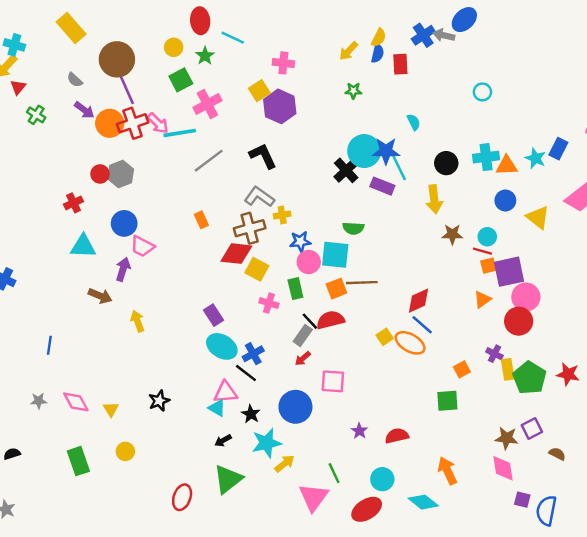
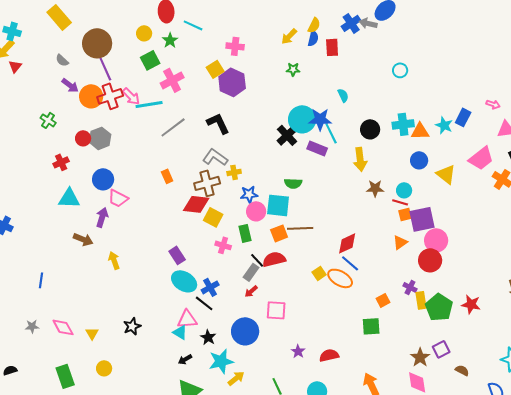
green cross: (36, 115) -> (48, 120), moved
brown star: (507, 438) -> (420, 357), turned 30

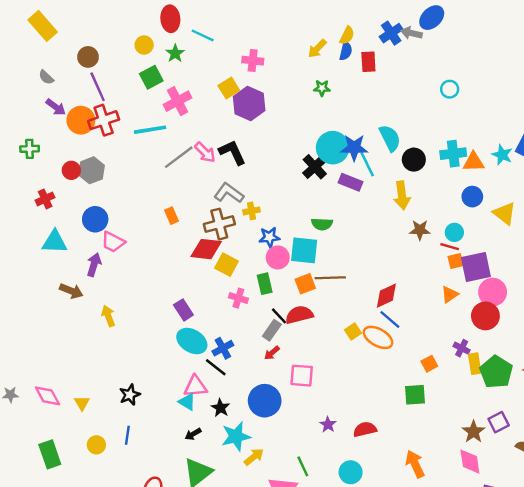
brown circle: (97, 43) -> (88, 57), size x0.6
cyan semicircle: (343, 95) -> (390, 138), moved, size x1.6
pink arrow: (131, 96) -> (205, 152), moved
green cross: (48, 120) -> (30, 149), turned -35
blue line: (41, 280) -> (127, 435), moved

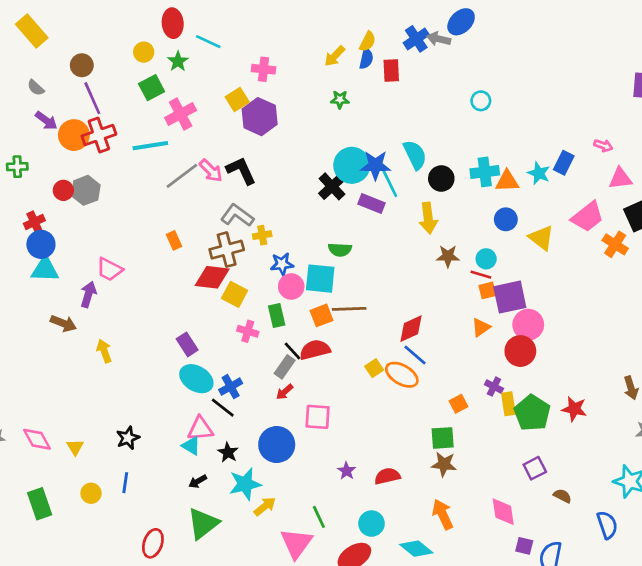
blue circle: (95, 219) -> (41, 244), moved
brown star: (474, 432) -> (444, 464), moved, turned -30

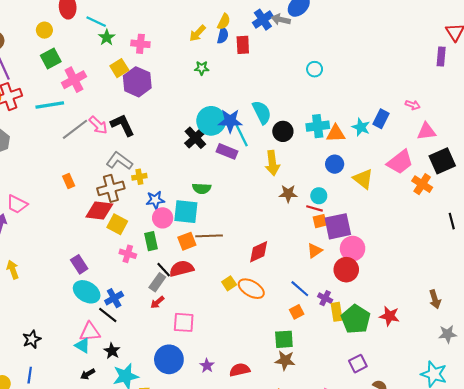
green star: (178, 61) -> (107, 37), moved
blue line: (415, 355) -> (300, 289), moved
blue circle: (277, 445) -> (169, 359), moved

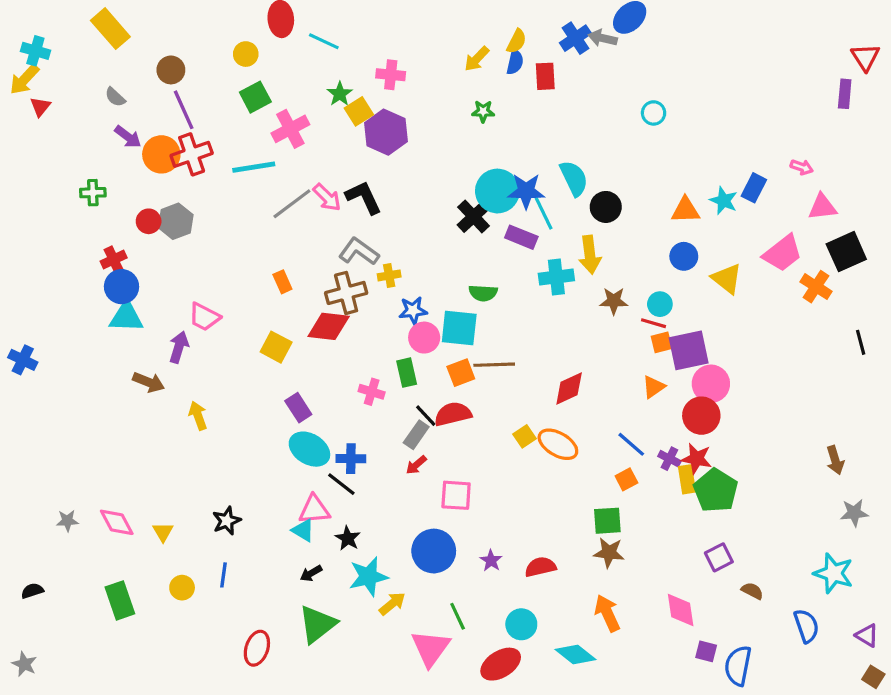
green star: (107, 37) -> (340, 94), moved
cyan cross: (318, 126) -> (556, 277), moved
yellow square: (117, 224) -> (276, 347), moved
blue cross: (114, 298) -> (351, 459), turned 30
red star: (389, 316) -> (697, 459), moved

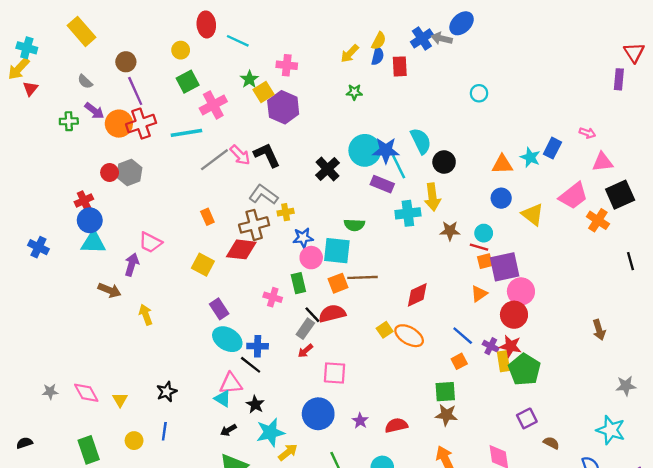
green cross: (93, 193) -> (69, 121), moved
black cross: (474, 216) -> (328, 169), moved
blue cross: (23, 360) -> (38, 247), moved
brown arrow: (835, 460) -> (599, 330), moved

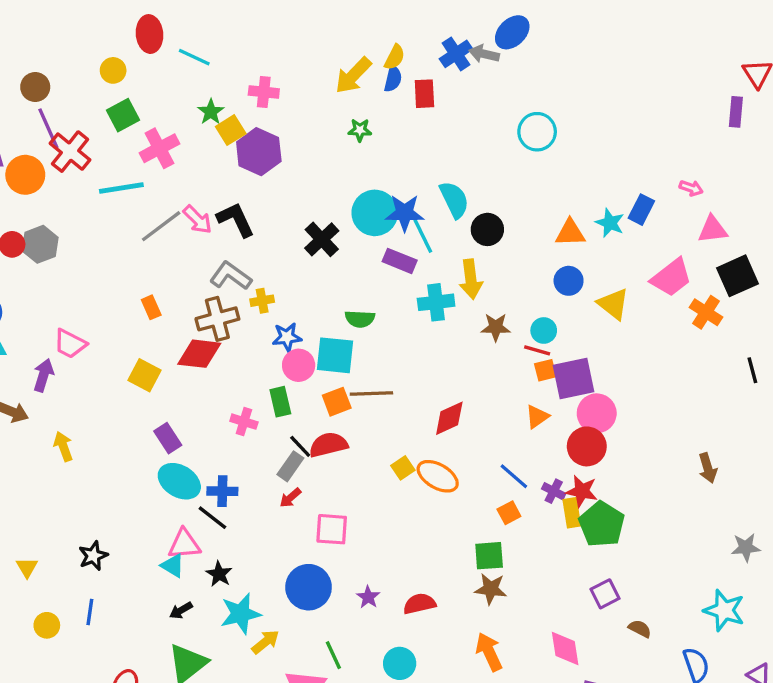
yellow arrow: (350, 54) -> (353, 75), size x1.4
cyan circle: (479, 93) -> (537, 132), size x1.5
red cross: (141, 124) -> (70, 152), moved, turned -32

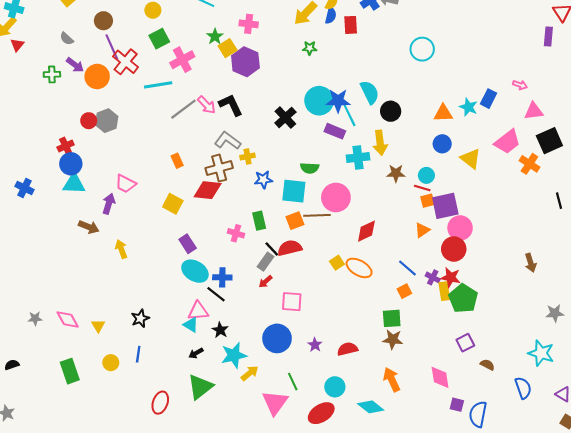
pink circle: (299, 365) -> (336, 197), moved, size x1.4

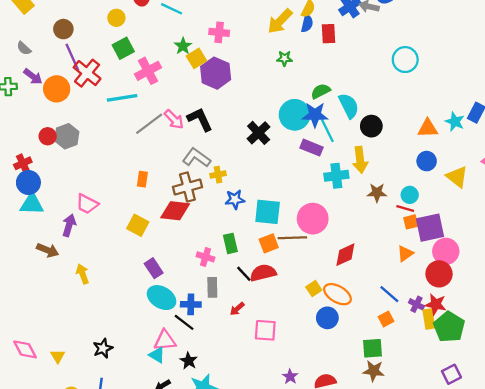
orange rectangle: (177, 161) -> (142, 179), turned 32
green semicircle: (310, 168) -> (321, 91), moved, turned 150
gray rectangle: (265, 262) -> (212, 287), moved, turned -36
blue circle: (277, 338) -> (327, 318), moved, size x0.7

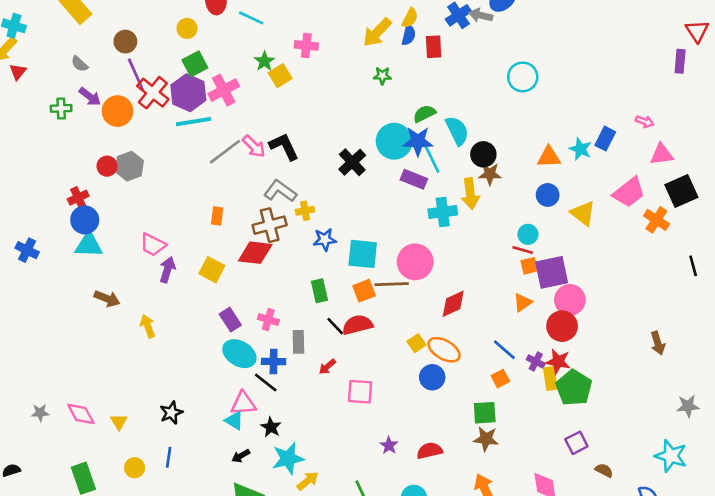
purple hexagon: (216, 73) -> (188, 93), moved
brown star: (377, 193) -> (490, 174), moved
purple arrow: (69, 225) -> (167, 270), moved
pink cross: (206, 257) -> (268, 320), moved

